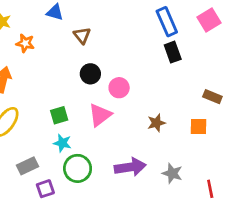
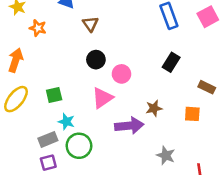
black rectangle: (173, 52) -> (171, 62), moved, turned 48
green square: (59, 115) -> (54, 95), moved
gray rectangle: (27, 166) -> (48, 139), moved
purple arrow: (130, 167) -> (129, 126), moved

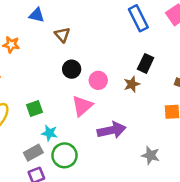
brown star: (154, 108) -> (132, 84), moved

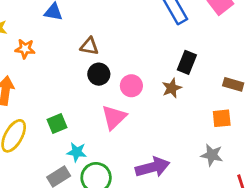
brown triangle: (62, 35) -> (89, 46), moved, turned -35
purple arrow: (112, 130) -> (153, 167), moved
gray star: (151, 155) -> (212, 155), moved

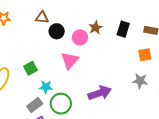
brown triangle: (89, 46) -> (42, 18), moved
black rectangle: (187, 62) -> (123, 29), moved
brown star: (172, 88) -> (96, 28), moved

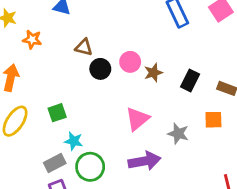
pink circle: (80, 37) -> (130, 62), moved
pink triangle: (70, 60) -> (137, 119), moved
gray star: (140, 81) -> (178, 134), moved

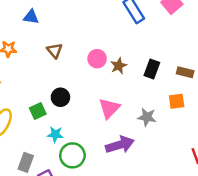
brown triangle: (84, 47) -> (55, 50), turned 42
black circle: (100, 69) -> (60, 97), moved
gray rectangle: (55, 163) -> (26, 162), moved, turned -36

